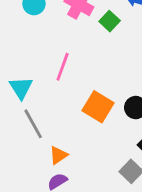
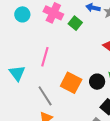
gray line: (33, 124) -> (45, 96), moved

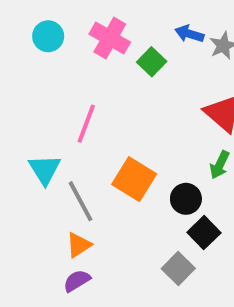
cyan triangle: (17, 73) -> (45, 170), moved
black circle: (97, 82) -> (186, 199), moved

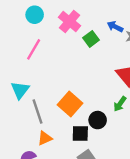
pink line: (86, 124) -> (34, 49), moved
black square: (204, 233) -> (80, 133), moved, turned 36
orange triangle: (79, 245) -> (45, 138), moved

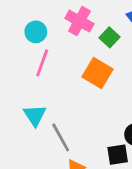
cyan circle: (35, 15) -> (36, 32), moved
orange square: (70, 104) -> (98, 73), moved

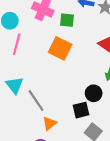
green square: (110, 37) -> (67, 20), turned -32

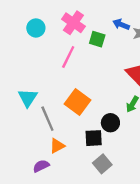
pink line: (17, 44) -> (68, 57), moved
orange square: (60, 48) -> (78, 102), moved

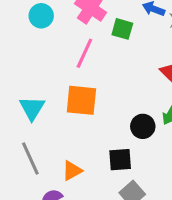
orange square: (78, 102) -> (81, 100), moved, turned -30
gray line: (47, 119) -> (30, 158), moved
black circle: (110, 123) -> (143, 126), moved

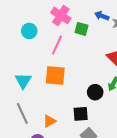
cyan circle: (41, 16) -> (29, 31), moved

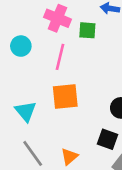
black square: (81, 114) -> (107, 139), turned 35

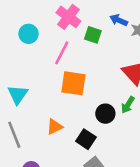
orange square: (65, 97) -> (73, 83), moved
orange triangle: (69, 157) -> (54, 127), moved

